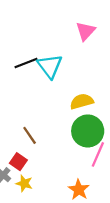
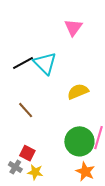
green circle: (88, 131) -> (79, 141), moved
brown line: (30, 135) -> (26, 110), moved

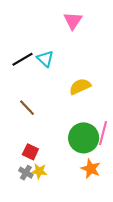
cyan triangle: (45, 63) -> (45, 59), size x0.7
gray cross: (15, 167) -> (26, 173), moved

